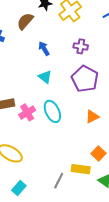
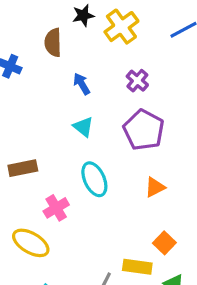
brown semicircle: (25, 21) -> (53, 42), turned -42
purple cross: (81, 46) -> (137, 81), turned 32
pink cross: (27, 112) -> (56, 208), moved

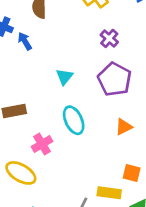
blue arrow: (82, 84) -> (25, 41), moved
cyan triangle: (83, 127) -> (64, 77), turned 30
orange square: (164, 243) -> (132, 173), turned -30

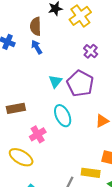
blue arrow: (25, 41) -> (37, 47), moved
purple pentagon: (115, 79) -> (80, 83), moved

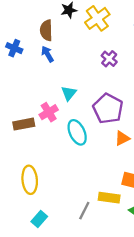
purple pentagon: (80, 83) -> (108, 109), moved
pink cross: (38, 134) -> (49, 112), moved
yellow ellipse: (21, 157) -> (30, 180), turned 55

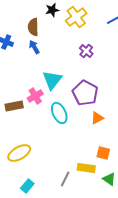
cyan triangle: (69, 93) -> (52, 80), size x1.5
yellow ellipse: (30, 180) -> (19, 153), turned 65

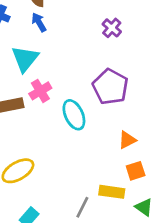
cyan triangle: (52, 80) -> (25, 59), moved
orange triangle: (97, 118) -> (127, 140), moved
orange square: (103, 153) -> (136, 171), turned -32

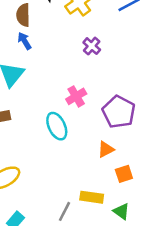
purple pentagon: (110, 87) -> (119, 112), moved
pink cross: (40, 91) -> (76, 96), moved
orange square: (136, 171) -> (124, 174), moved

